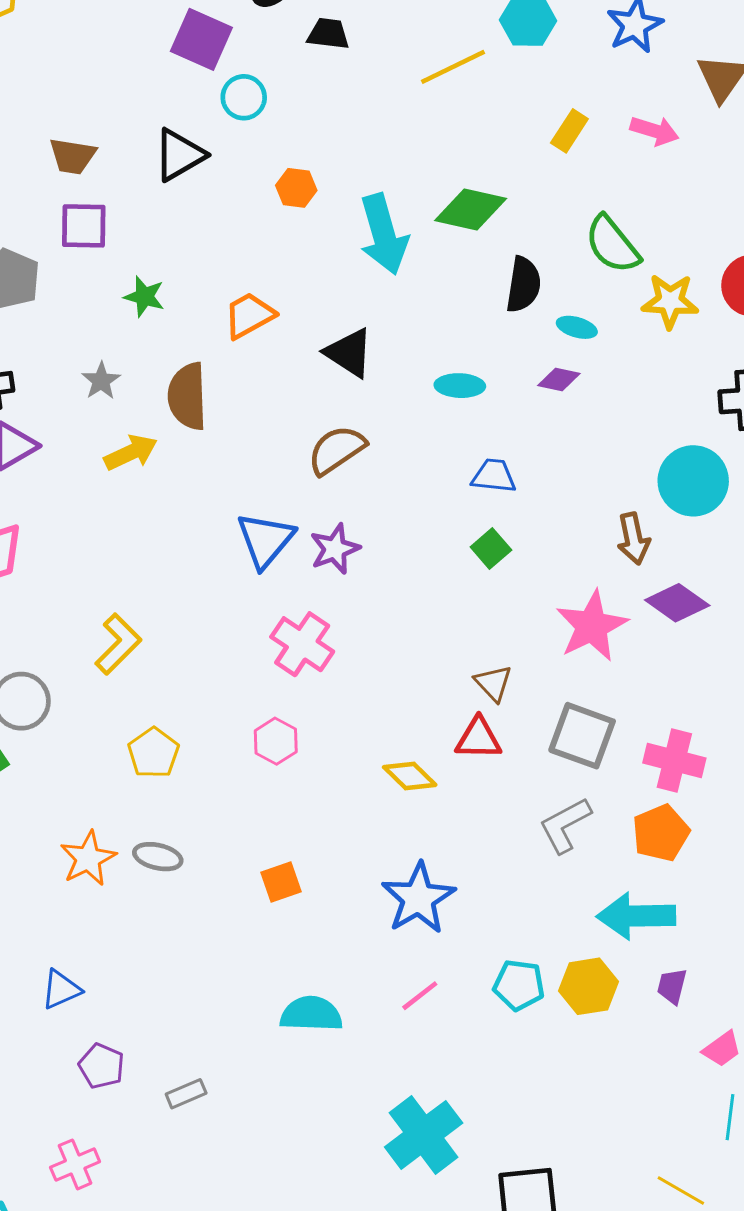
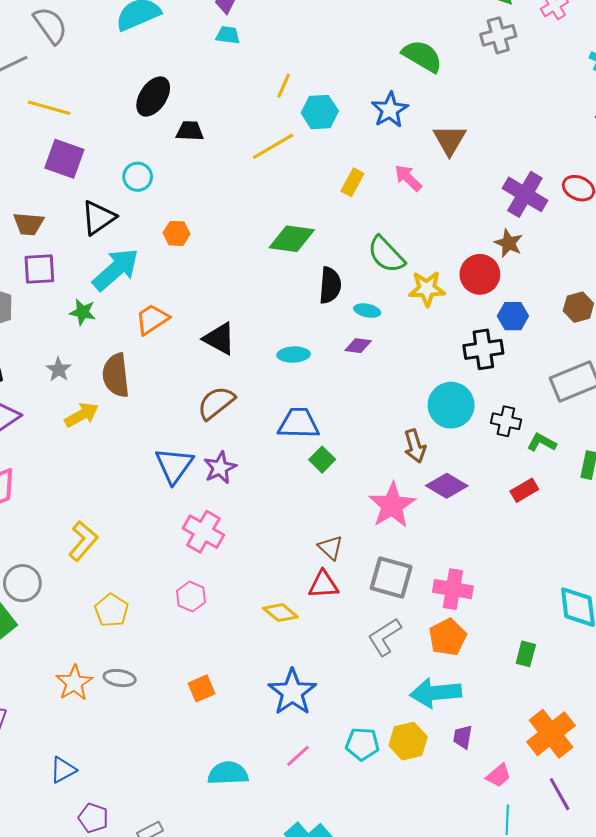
purple square: (201, 39) -> (64, 159), moved
pink arrow: (654, 131) -> (408, 178), turned -148
cyan arrow: (384, 234) -> (116, 270), moved, turned -111
blue trapezoid: (494, 476) -> (299, 423), moved, size x1.4

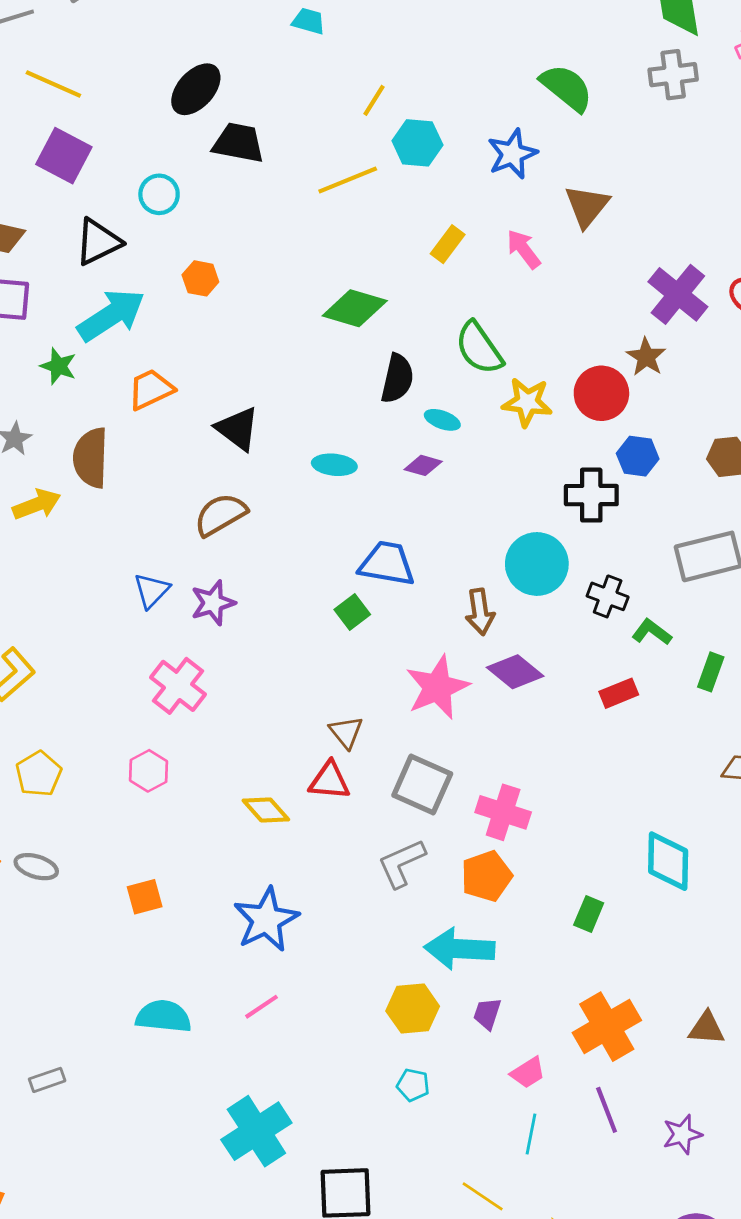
black trapezoid: (190, 131) -> (238, 143), size x1.4
blue trapezoid: (299, 423) -> (387, 564), moved
blue triangle: (174, 465) -> (151, 591), size x0.7
cyan pentagon: (362, 744) -> (413, 1085), moved, size x0.7

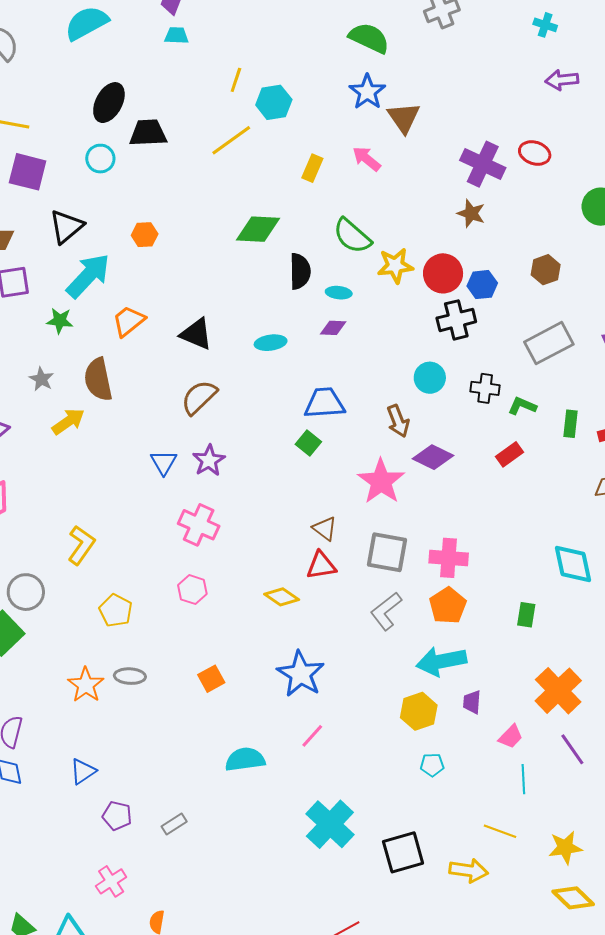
blue star: (512, 154) -> (367, 92), moved
cyan circle: (159, 194) -> (100, 159), moved
red circle: (601, 393) -> (443, 273), moved
cyan circle: (537, 564) -> (430, 378), size x0.7

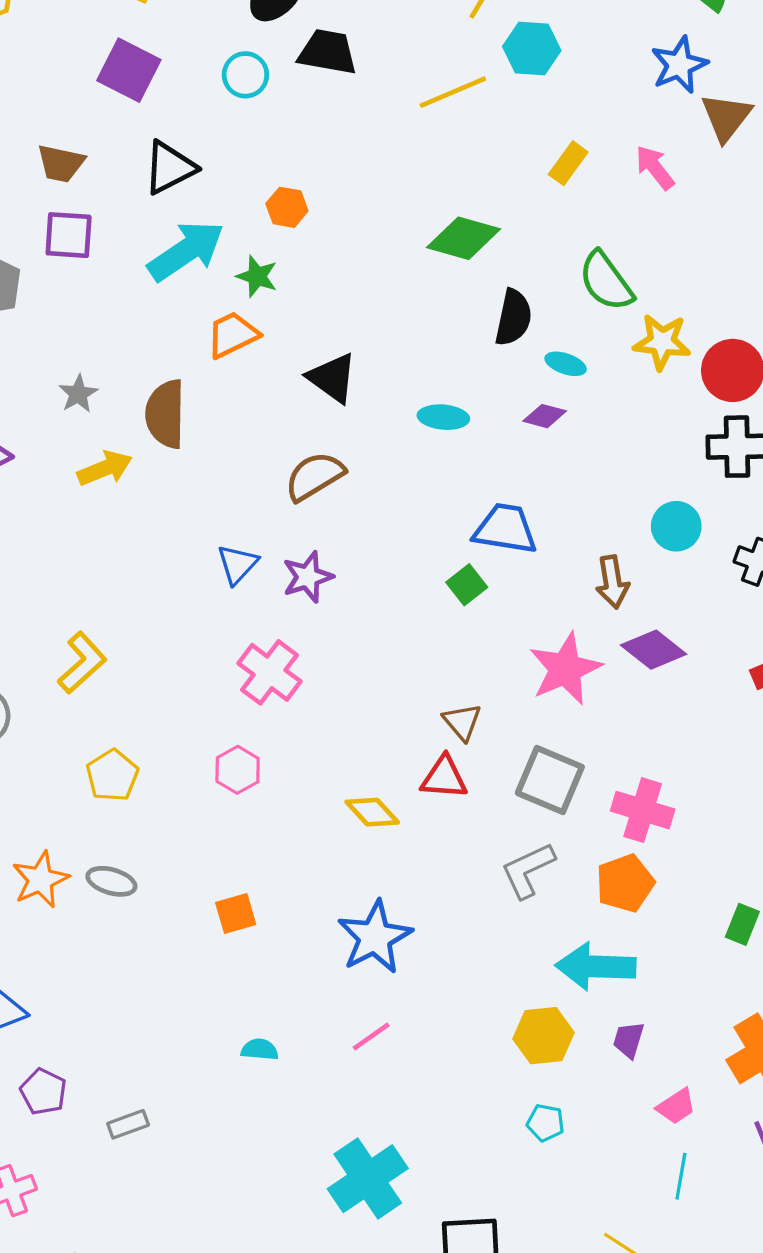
green star: (60, 321) -> (257, 276), moved
cyan semicircle: (245, 759) -> (260, 1049), size x0.6

